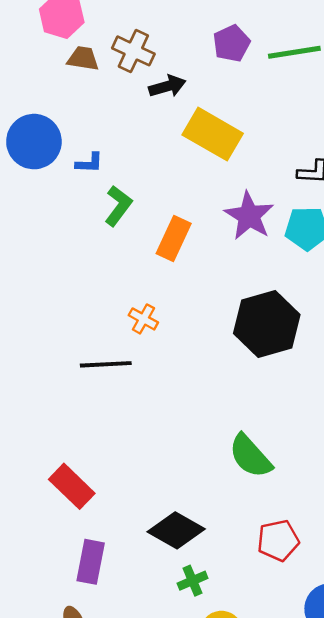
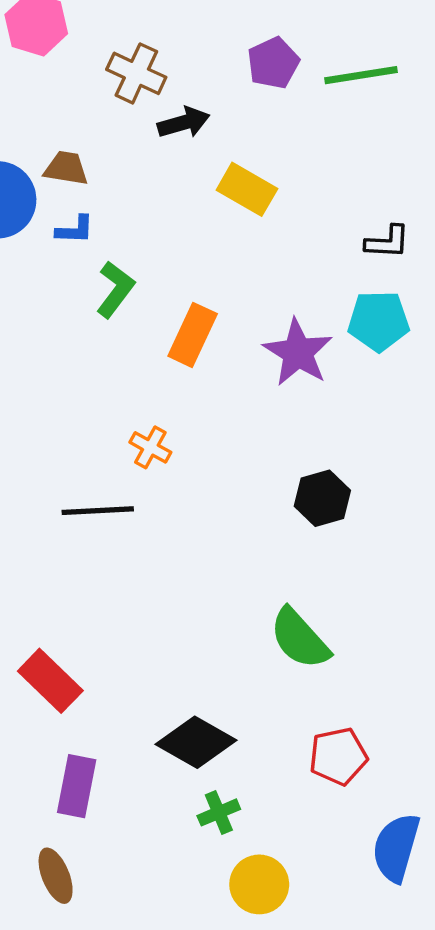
brown trapezoid: (83, 59) -> (66, 168), moved
yellow rectangle: (213, 134) -> (247, 189), size x0.7
purple star: (249, 216) -> (298, 353), moved
black hexagon: (267, 324) -> (322, 498), moved, size x0.6

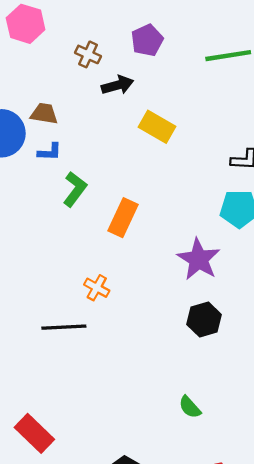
purple pentagon: (273, 63) -> (147, 40), moved
brown cross: (136, 73) -> (88, 54), size x0.7
purple star: (298, 353) -> (199, 259), moved
green semicircle: (300, 639) -> (190, 407), size x0.6

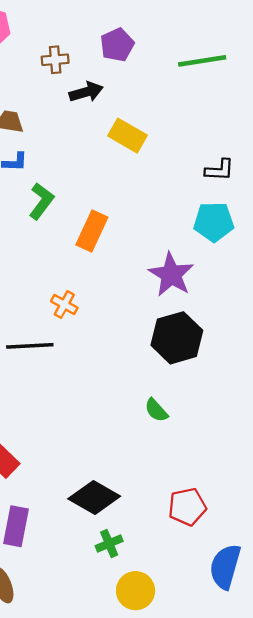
brown cross: (88, 54) -> (55, 60), turned -30
black hexagon: (204, 319) -> (177, 338), size x1.4
green semicircle: (190, 407) -> (156, 410), moved

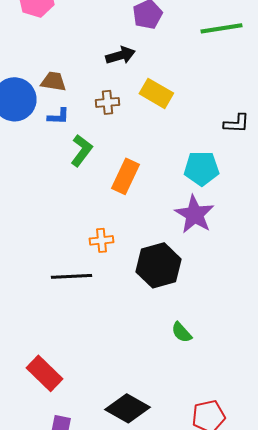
brown cross: (55, 60) -> (107, 102), moved
cyan pentagon: (214, 222) -> (201, 168), moved
orange cross: (64, 305) -> (101, 240), turned -35
black hexagon: (177, 338) -> (158, 265), moved

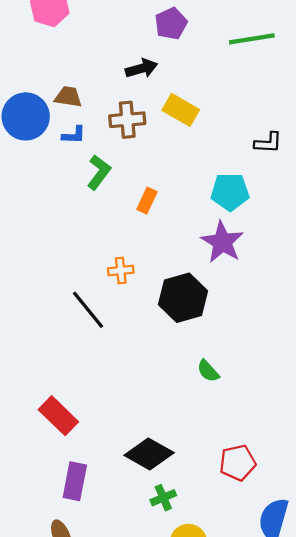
brown cross: (107, 102) -> (127, 120), size x1.4
orange rectangle: (125, 176) -> (147, 201), size x0.7
black line: (71, 276) -> (88, 310), turned 54

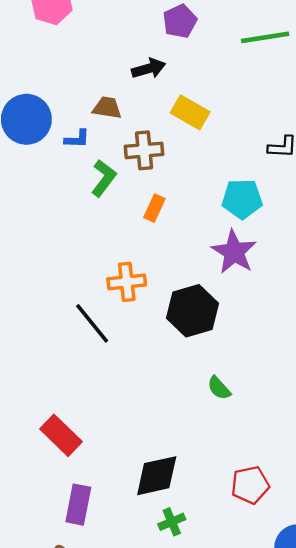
brown trapezoid: (68, 97) -> (107, 108), moved
brown cross: (127, 120) -> (144, 150), moved
orange cross: (121, 270) -> (127, 282), size x1.4
black diamond: (149, 454) -> (157, 476), turned -42

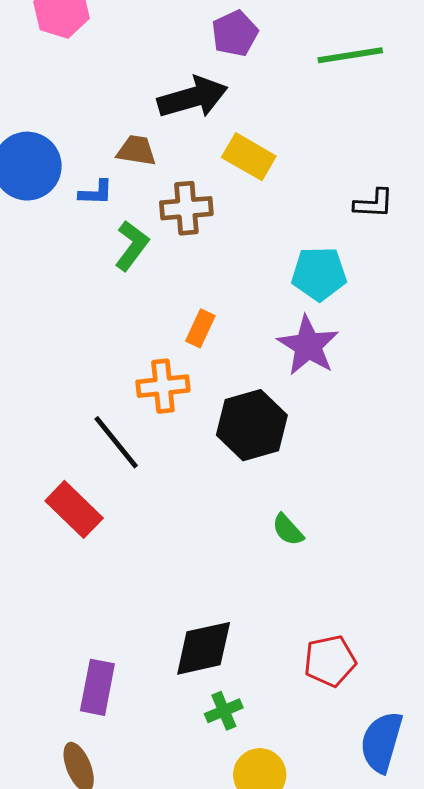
black arrow: (149, 69) -> (193, 97), size x1.5
orange rectangle: (154, 208) -> (200, 328), moved
red rectangle: (61, 435) -> (74, 509), moved

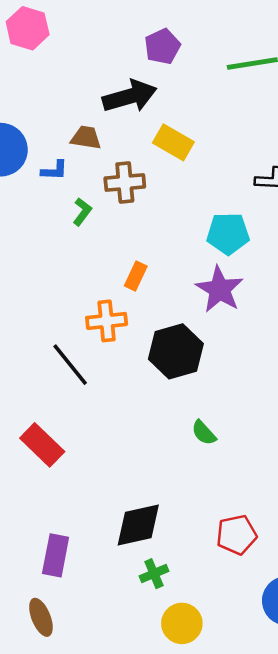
green L-shape: (132, 246) -> (82, 212), size x0.7
red rectangle: (74, 509) -> (42, 445), moved

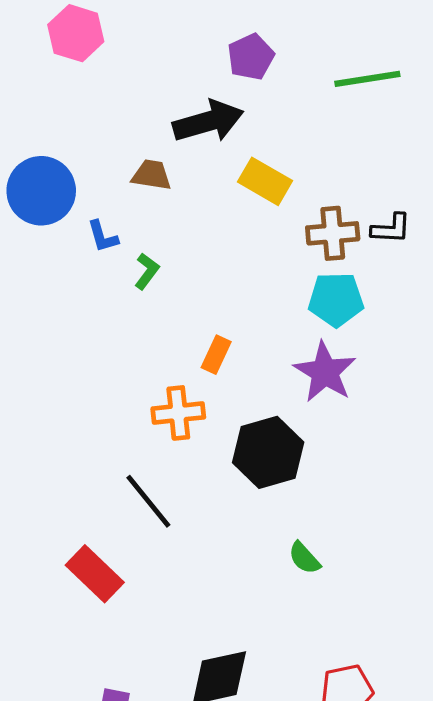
blue L-shape: (54, 170) -> (103, 236), moved, turned 72
brown cross: (125, 182) -> (333, 233), moved
black line: (70, 365) -> (148, 501), moved

